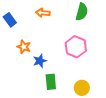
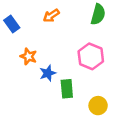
orange arrow: (43, 13) -> (51, 16), turned -40
green rectangle: (51, 82) -> (67, 89), moved

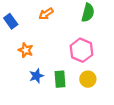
blue star: (48, 73) -> (36, 76), moved
yellow circle: (98, 106) -> (88, 79), moved

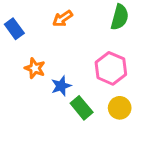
blue star: (36, 76) -> (61, 86), moved
green rectangle: (60, 79) -> (82, 108), turned -35

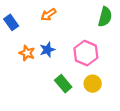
green semicircle: (120, 17) -> (105, 17), moved
blue star: (61, 86) -> (47, 50), moved

